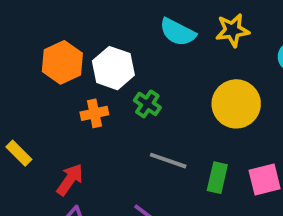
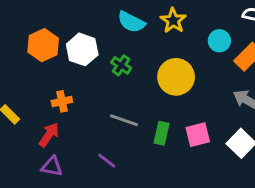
yellow star: (232, 30) -> (173, 21), turned -30
green cross: (147, 104) -> (121, 65), moved
orange cross: (94, 113) -> (62, 101), moved

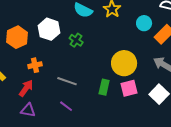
orange hexagon: (43, 45) -> (17, 37), moved
yellow circle: (176, 77) -> (124, 63), moved
gray line: (124, 120) -> (67, 81), moved

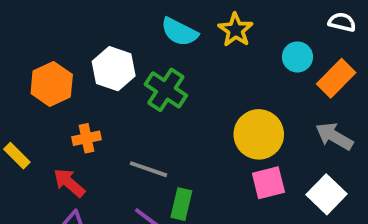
green cross: (76, 40) -> (166, 90), size x1.5
green rectangle: (104, 87) -> (181, 204), moved
red arrow: (26, 88) -> (69, 183), turned -84

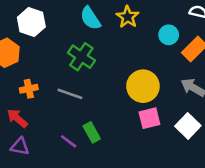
cyan semicircle: (179, 32) -> (90, 18), turned 30
white hexagon: (114, 69) -> (31, 22), moved
gray line: (148, 169) -> (70, 94), moved
green rectangle: (181, 204) -> (92, 132), turned -42

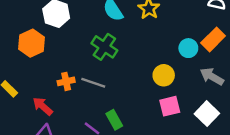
cyan circle: (169, 35) -> (188, 48), moved
yellow circle: (143, 86) -> (164, 75), size x0.7
orange cross: (29, 89) -> (66, 81), moved

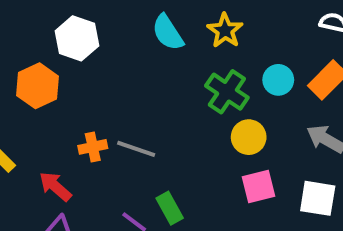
green cross: (104, 47) -> (227, 92), moved
cyan circle: (188, 48) -> (278, 80), moved
white square: (207, 114) -> (318, 198), turned -35

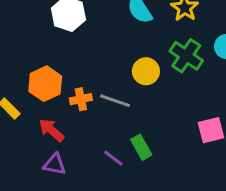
orange hexagon: (37, 86) -> (45, 84), moved
yellow circle: (249, 137) -> (146, 71), moved

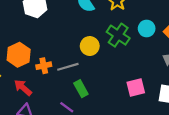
gray line: (115, 101) -> (68, 67), turned -35
green rectangle: (141, 147) -> (81, 89), moved

